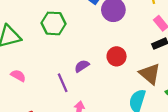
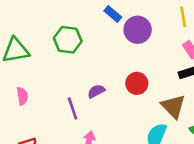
pink semicircle: (18, 76) -> (22, 96), turned 48

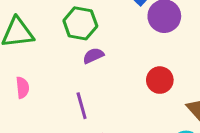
purple semicircle: (96, 91) -> (93, 56), moved

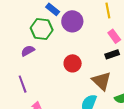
green hexagon: (80, 23) -> (42, 29), moved

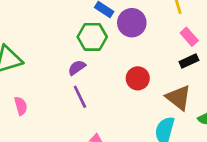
purple line: (23, 84) -> (80, 97), moved

